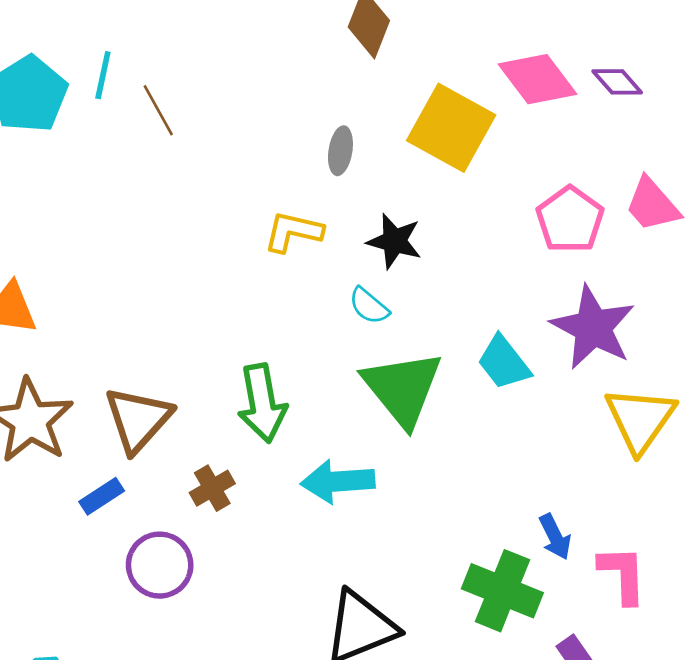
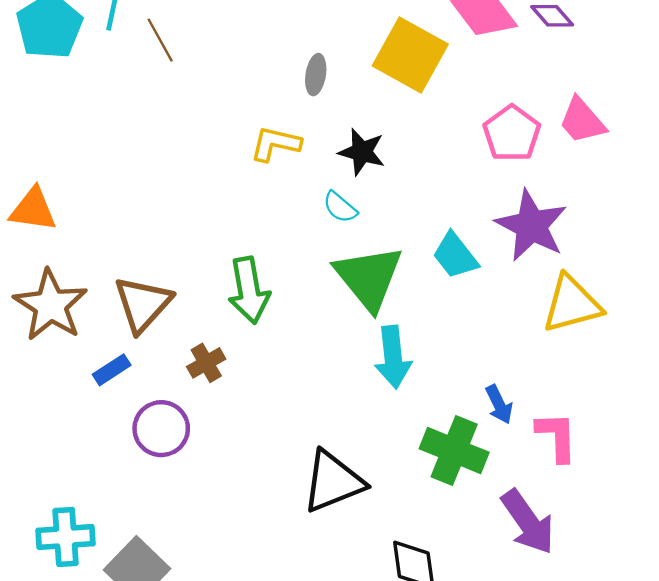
yellow triangle: (640, 419) -> (572, 304), turned 40
cyan arrow: (338, 481) -> (393, 357), moved, turned -92

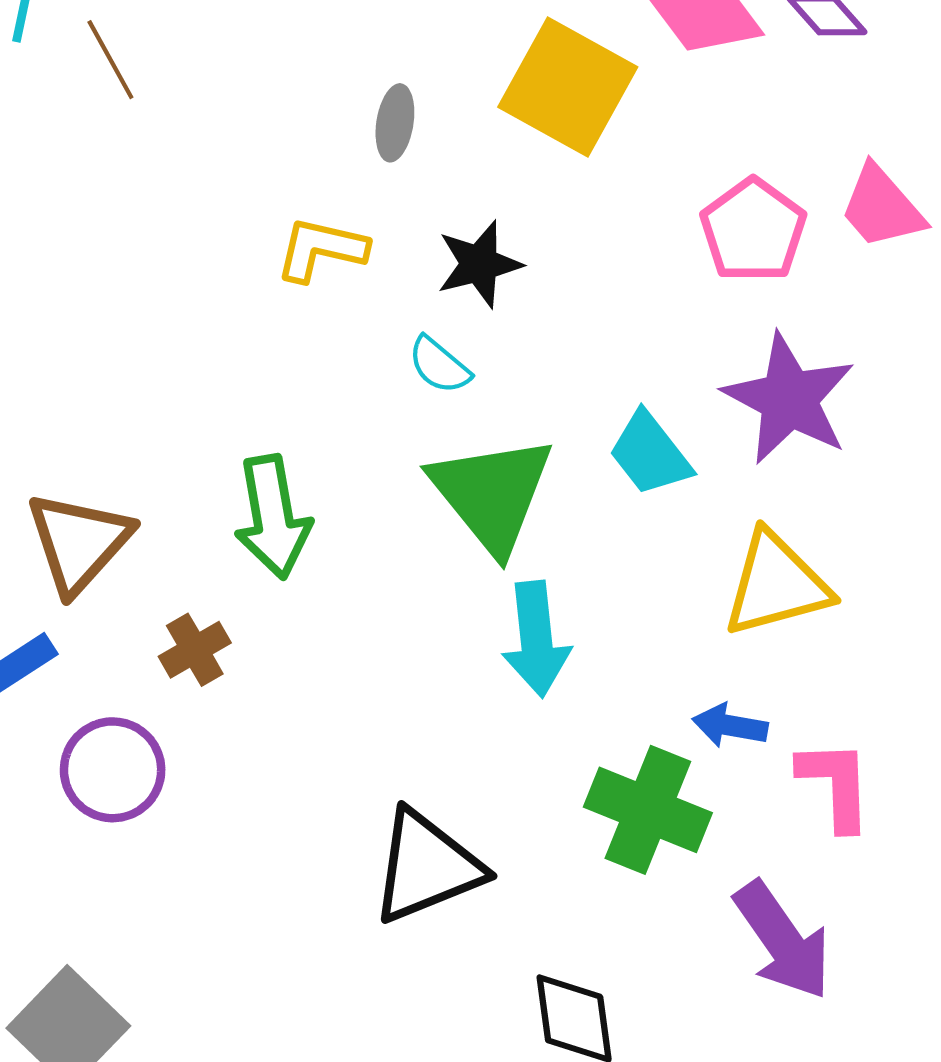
black star: (362, 152) -> (479, 264), turned -30
yellow triangle: (572, 304) -> (776, 584), moved
blue arrow: (499, 404) -> (730, 726), turned 126

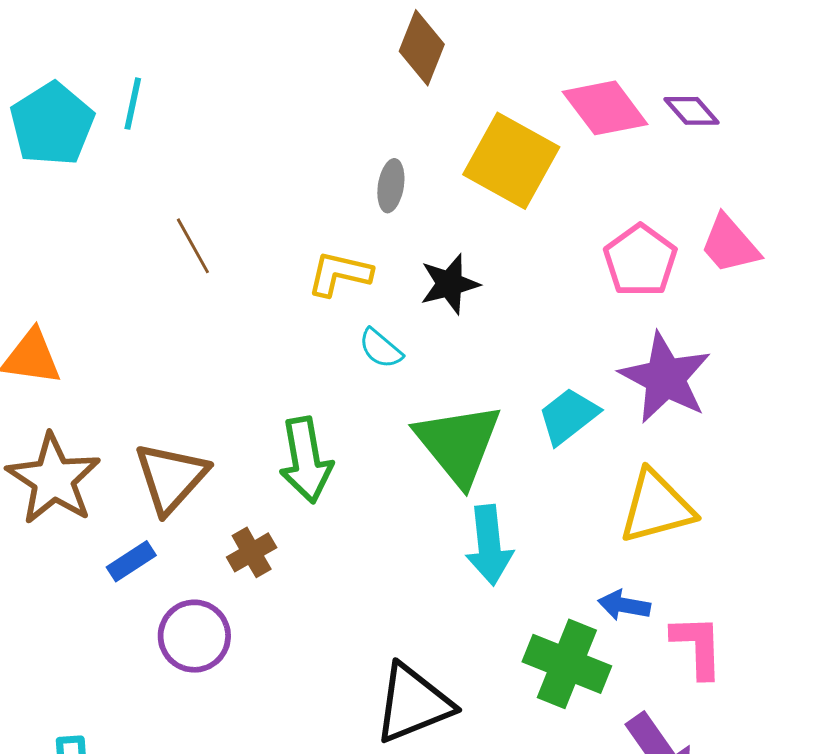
brown line: (110, 60) -> (193, 246), moved
cyan semicircle: (439, 365) -> (381, 349), moved
cyan trapezoid: (650, 454) -> (568, 416), turned 90

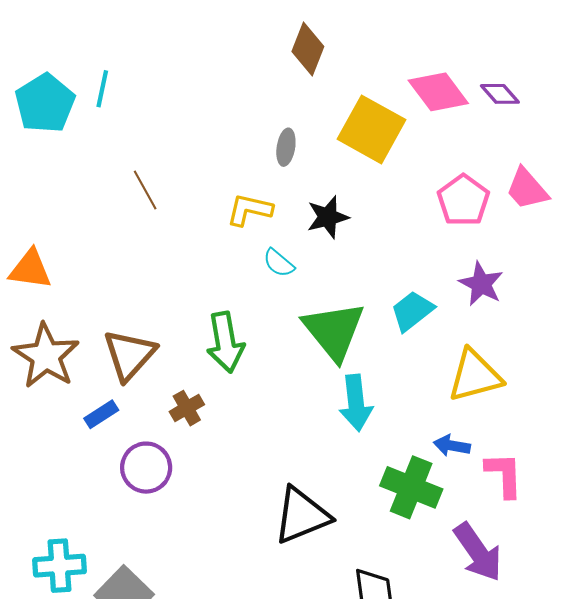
purple star: (665, 378) -> (481, 284), size x0.7

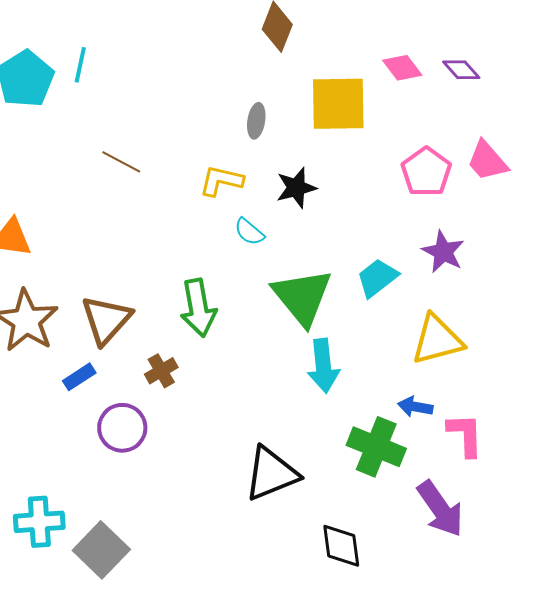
pink diamond: (438, 92) -> (402, 68), size x0.7
yellow square: (372, 129) -> (338, 104), turned -30
brown line: (145, 190) -> (121, 162), turned -33

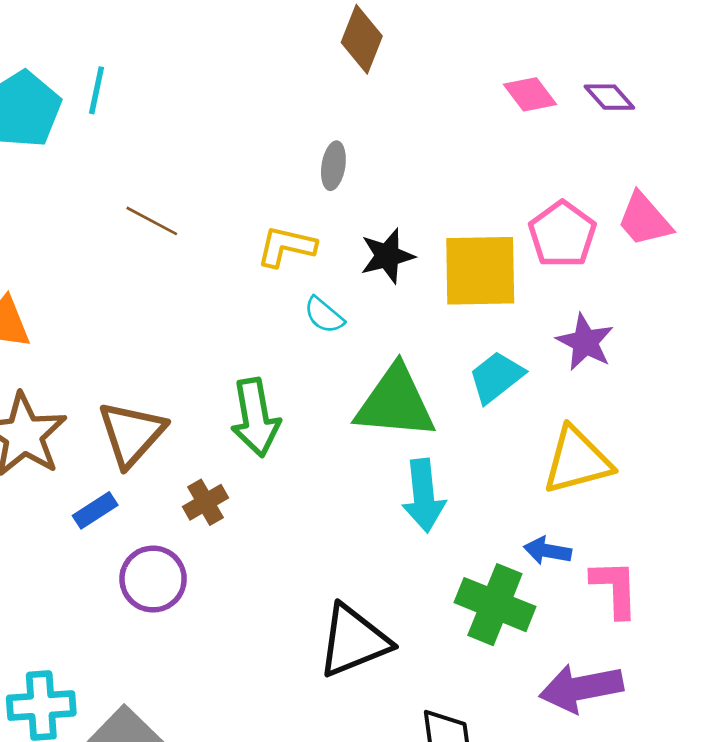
yellow square: (338, 104) -> (480, 271), moved
green triangle: (302, 297) -> (395, 403), turned -46
purple arrow: (440, 509) -> (581, 688), turned 114

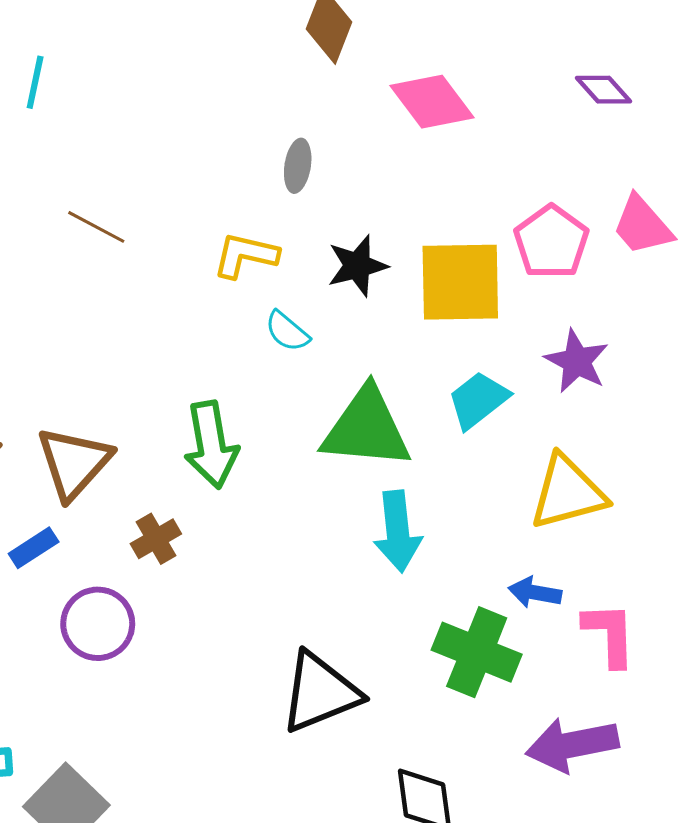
pink diamond: (530, 94) -> (432, 102), moved, size x1.4

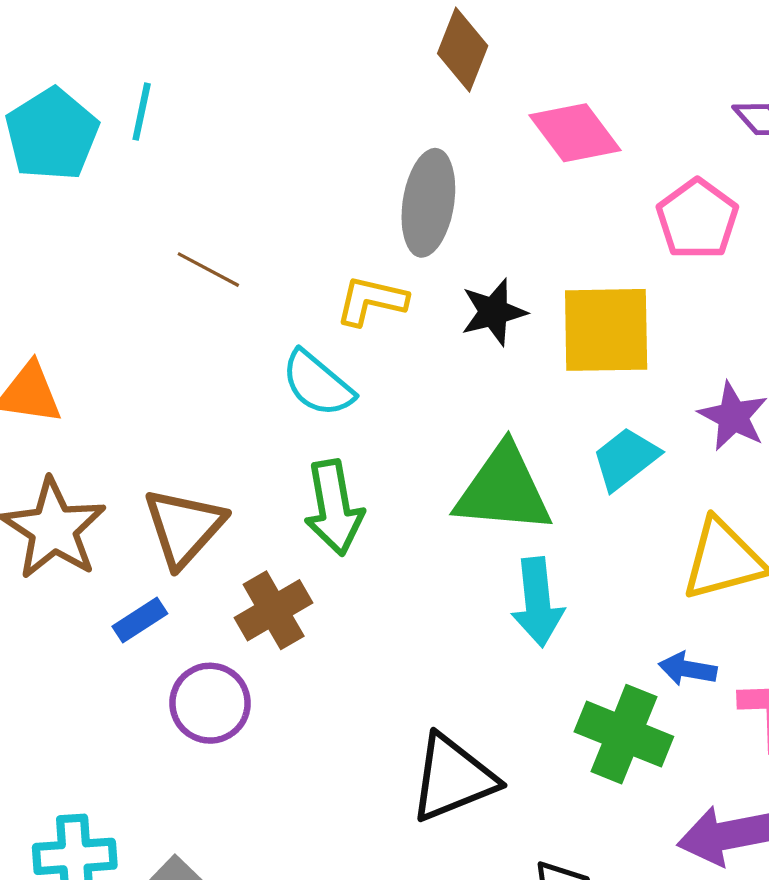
gray ellipse: (298, 166) -> (428, 203), size x1.8
pink pentagon: (551, 242) -> (697, 219), moved
cyan semicircle: (287, 331) -> (318, 384), moved, size x1.5
brown cross: (156, 539) -> (274, 610), size x1.4

